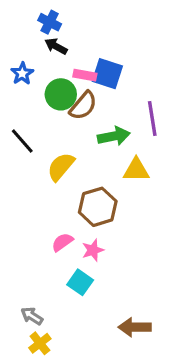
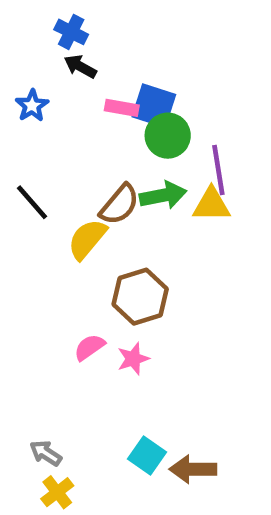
green circle: (61, 94) -> (168, 136), moved
brown semicircle: (83, 106) -> (119, 205), moved
yellow triangle: (136, 170) -> (211, 205), moved
cyan square: (80, 282) -> (147, 455), moved

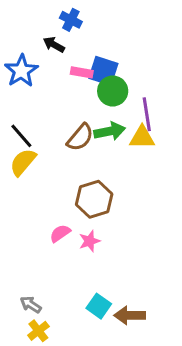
blue cross: (71, 32) -> (71, 20), moved
blue star: (32, 106) -> (21, 71), size x1.5
yellow semicircle: (87, 239) -> (23, 162), moved

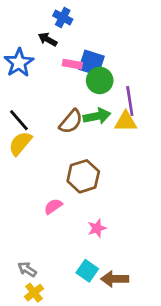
pink star: (89, 241) -> (97, 228), moved

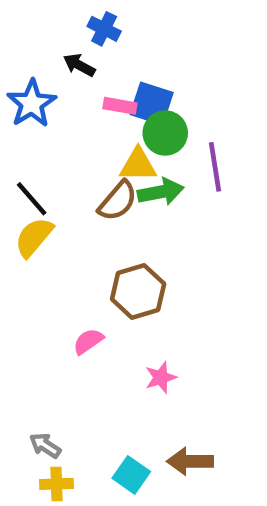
yellow triangle: (126, 122) -> (138, 165), moved
cyan square: (87, 271) -> (131, 475), moved
yellow cross: (34, 293) -> (57, 484), turned 36

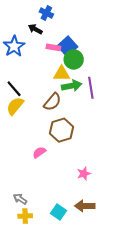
blue square: (152, 104) -> (68, 46), turned 30
purple line: (215, 167) -> (91, 88), moved
brown semicircle: (118, 201) -> (52, 102), moved
pink star: (161, 378) -> (84, 174), moved

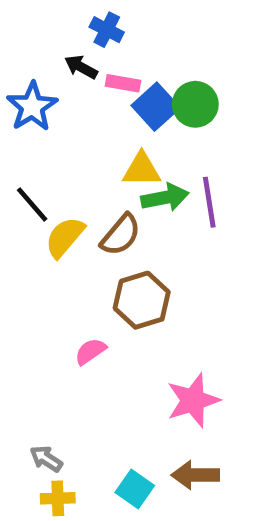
pink rectangle: (53, 47) -> (123, 83), moved
green circle: (74, 59) -> (195, 104), moved
yellow semicircle: (15, 106) -> (65, 237), moved
pink star: (84, 174) -> (193, 400), size x1.6

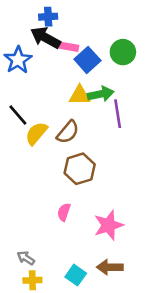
blue cross: (107, 30) -> (48, 17), moved, turned -30
black arrow: (81, 67) -> (46, 38), size x1.6
green circle: (195, 104) -> (123, 52), moved
green arrow: (165, 198) -> (101, 94), moved
pink semicircle: (90, 351) -> (64, 212), moved, turned -36

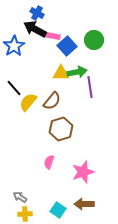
blue cross: (48, 17) -> (37, 13), turned 32

